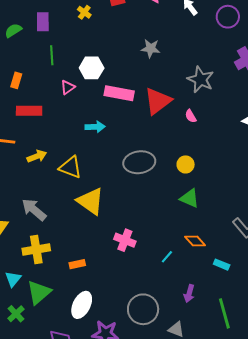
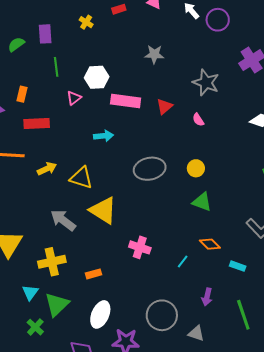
purple circle: (228, 17) -> (218, 20), moved
red triangle: (158, 101) -> (164, 107), size x0.6
gray arrow: (34, 210) -> (63, 220), moved

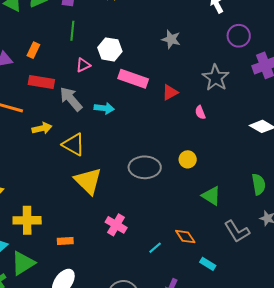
purple circle: (218, 20) -> (239, 36), moved
gray ellipse: (150, 169) -> (145, 167), moved
green triangle: (202, 202) -> (211, 196), moved
gray arrow: (63, 220) -> (71, 99), moved

